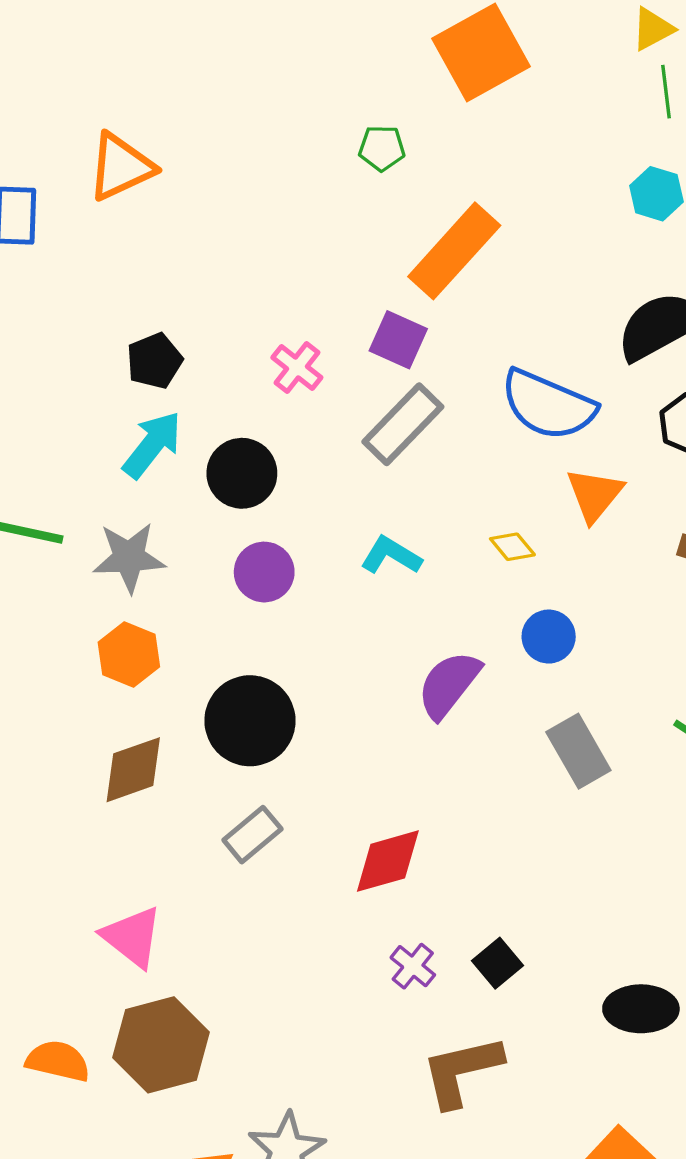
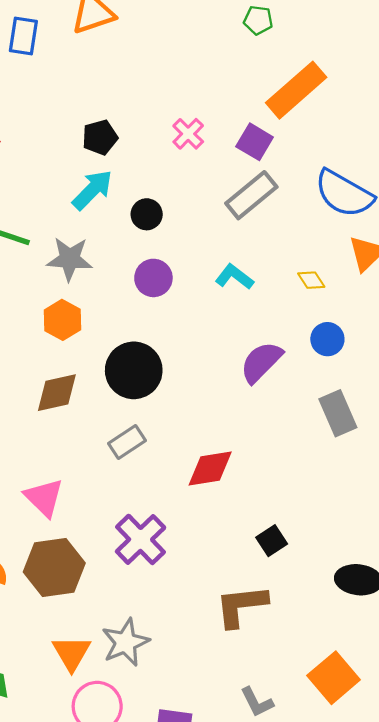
pink cross: (297, 368) -> (188, 134), moved
black circle: (242, 473) -> (147, 214), size x0.7
purple cross: (413, 966) -> (141, 539), moved, size x1.8

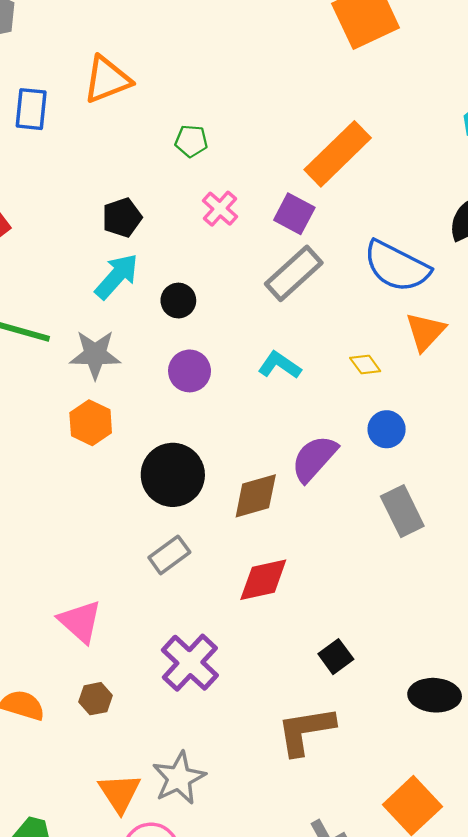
green pentagon: (258, 20) -> (191, 141), moved
brown diamond: (57, 393) -> (256, 496), moved
brown hexagon: (54, 567) -> (95, 699), size x0.5

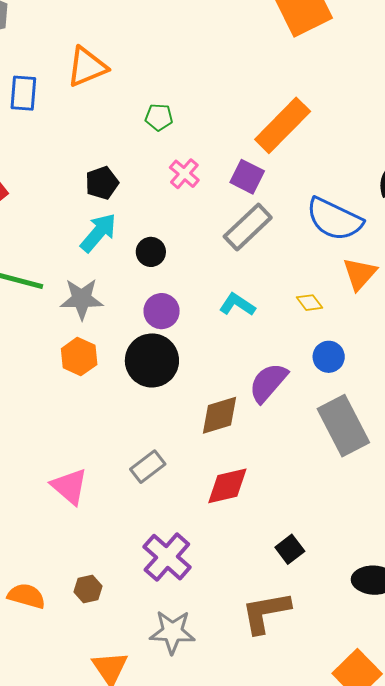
black circle: (173, 475) -> (152, 360), moved
gray rectangle: (402, 511) -> (343, 426), size x1.4
pink triangle: (80, 621) -> (69, 486), moved
gray star: (179, 778) -> (172, 632), moved, turned 30

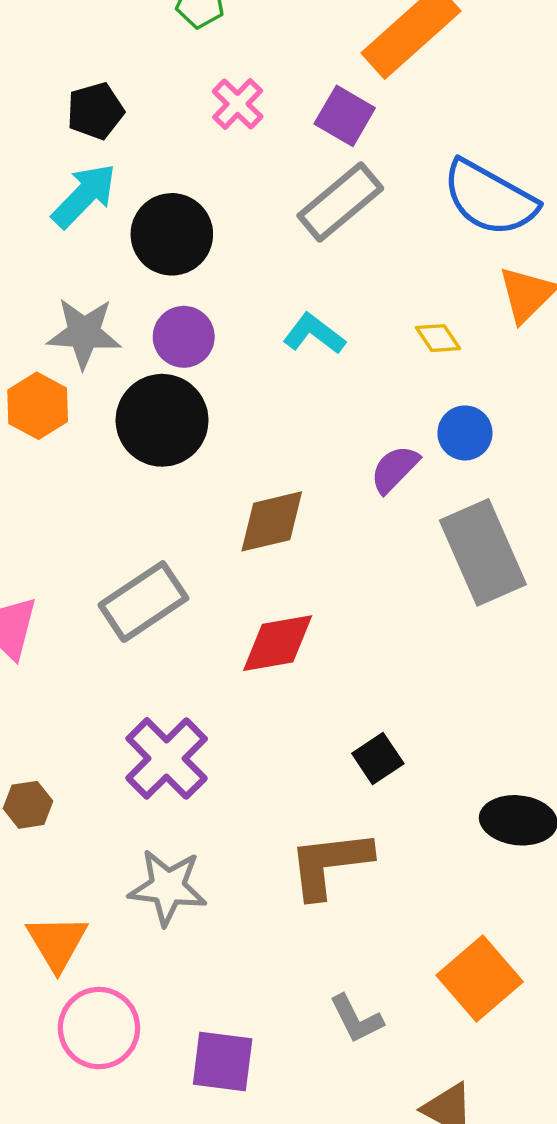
black circle: (151, 252) -> (172, 234), size x1.6
gray star: (82, 299) -> (84, 333), moved
purple semicircle: (268, 383) -> (395, 469), moved, size x0.7
gray rectangle: (148, 467) -> (143, 602), size x1.4

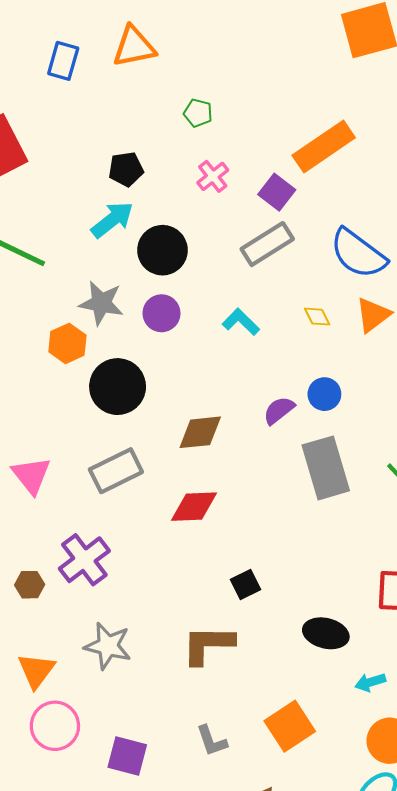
yellow diamond: (438, 338) -> (317, 317), moved
black circle: (162, 420) -> (118, 387), moved
purple cross: (167, 758) -> (84, 560), moved

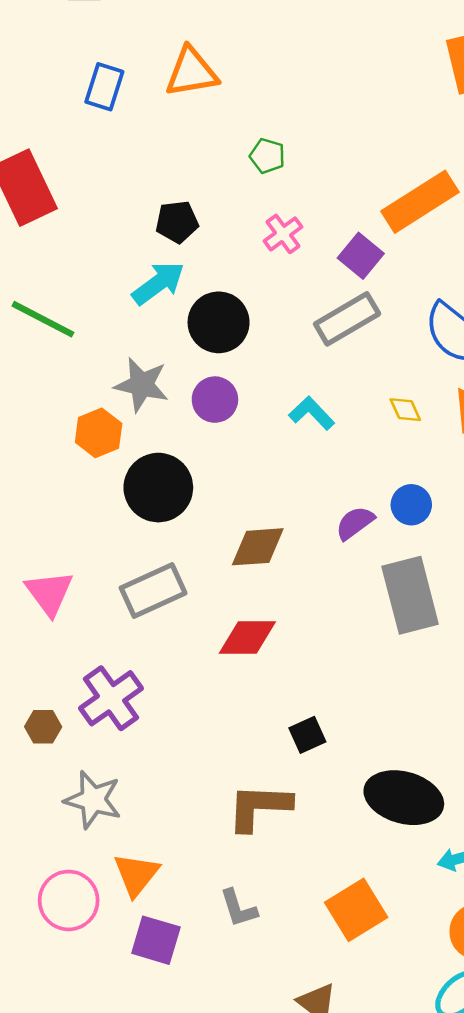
black ellipse: (326, 633) -> (404, 798), size x1.4
gray star: (108, 646) -> (93, 800), moved
orange triangle: (36, 671) -> (136, 875), moved
gray L-shape: (212, 741) -> (239, 908), moved

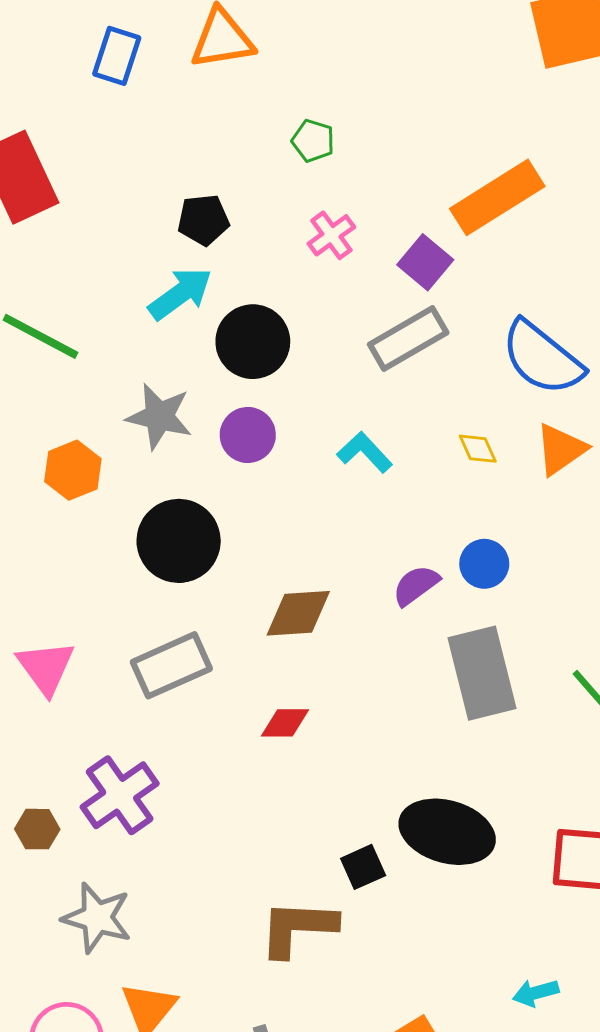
orange hexagon: (99, 433) -> (73, 470), moved
red diamond: (247, 637) -> (285, 723), size x0.7
black square: (307, 735) -> (363, 867), moved
black ellipse: (404, 798) -> (447, 832), moved

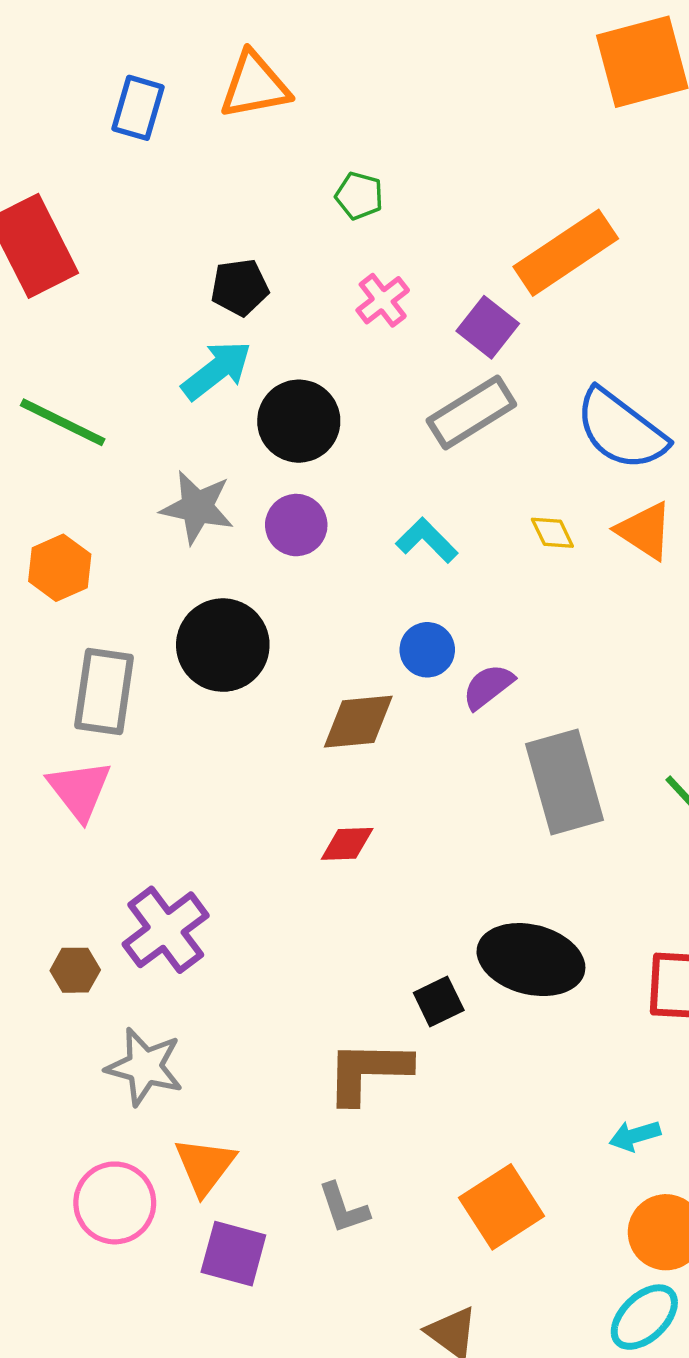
orange triangle: (561, 449) -> (645, 531), turned -50
orange hexagon: (73, 470) -> (60, 568), moved
blue circle: (484, 564) -> (427, 650), moved
gray rectangle: (171, 665) -> (104, 692), moved, turned -56

